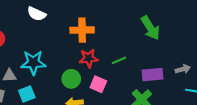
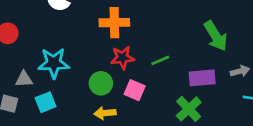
green arrow: (150, 28) -> (216, 36), moved

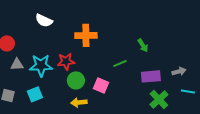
green arrow: (216, 36) -> (143, 45), moved, size x0.6
red star: (122, 58) -> (66, 61), moved
gray triangle: (24, 79) -> (17, 64), moved
green cross: (189, 109) -> (159, 99), moved

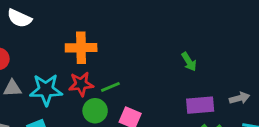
white semicircle: (44, 20) -> (19, 18), moved
orange cross: (86, 35) -> (81, 48), moved
green line: (120, 63) -> (110, 87), moved

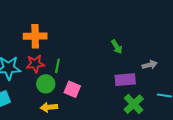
green line: (110, 87) -> (57, 66), turned -56
gray arrow: (239, 98) -> (150, 65), moved

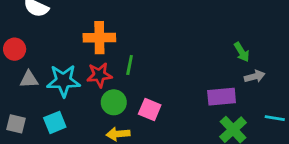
green arrow: (117, 47) -> (242, 52), moved
green line: (57, 66) -> (130, 65), moved

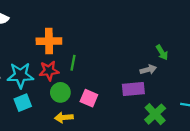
gray arrow: (255, 76) -> (148, 70), moved
purple rectangle: (222, 97) -> (133, 89), moved
cyan square: (55, 122) -> (23, 103), moved

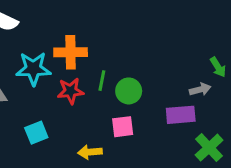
cyan star: (20, 75) -> (33, 69), moved
green circle: (60, 92) -> (129, 91), moved
pink square: (89, 98) -> (123, 127), turned -30

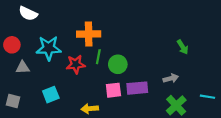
orange cross: (71, 52) -> (89, 34), moved
gray arrow: (200, 89) -> (171, 78), moved
purple rectangle: (181, 115) -> (137, 88), moved

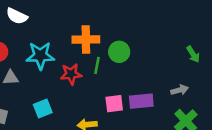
green circle: (118, 64) -> (119, 52), moved

